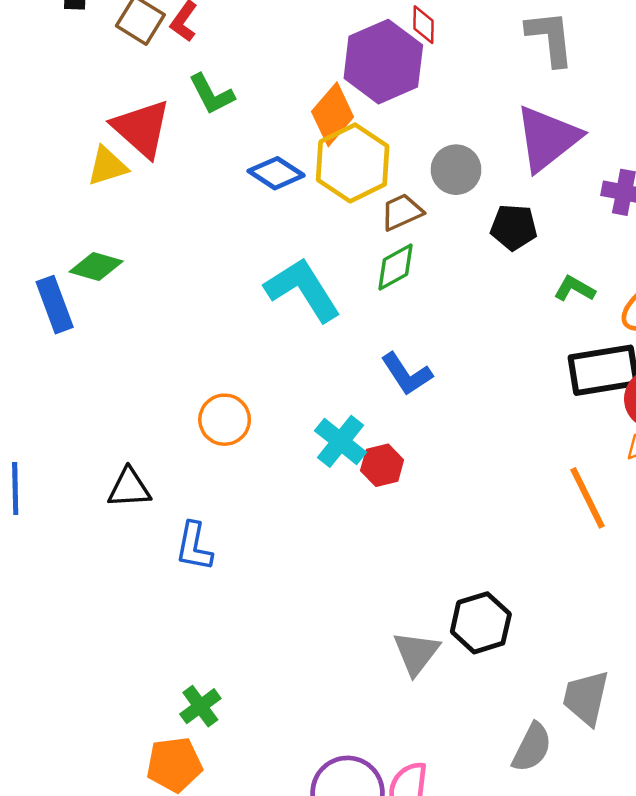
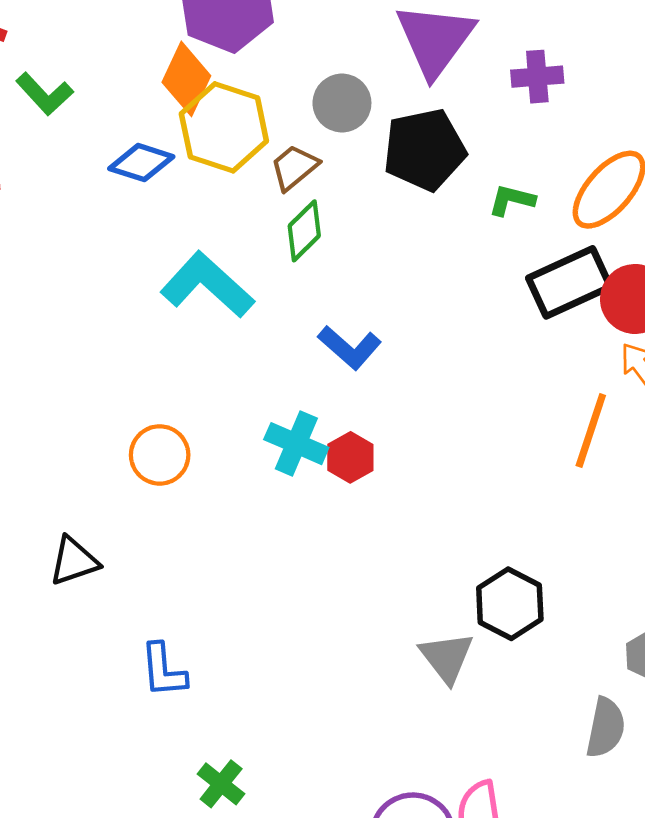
black pentagon: (514, 227) -> (424, 150), size x1.5
orange line: (587, 498) -> (591, 431), turned 60
blue L-shape: (194, 547) -> (163, 670), moved

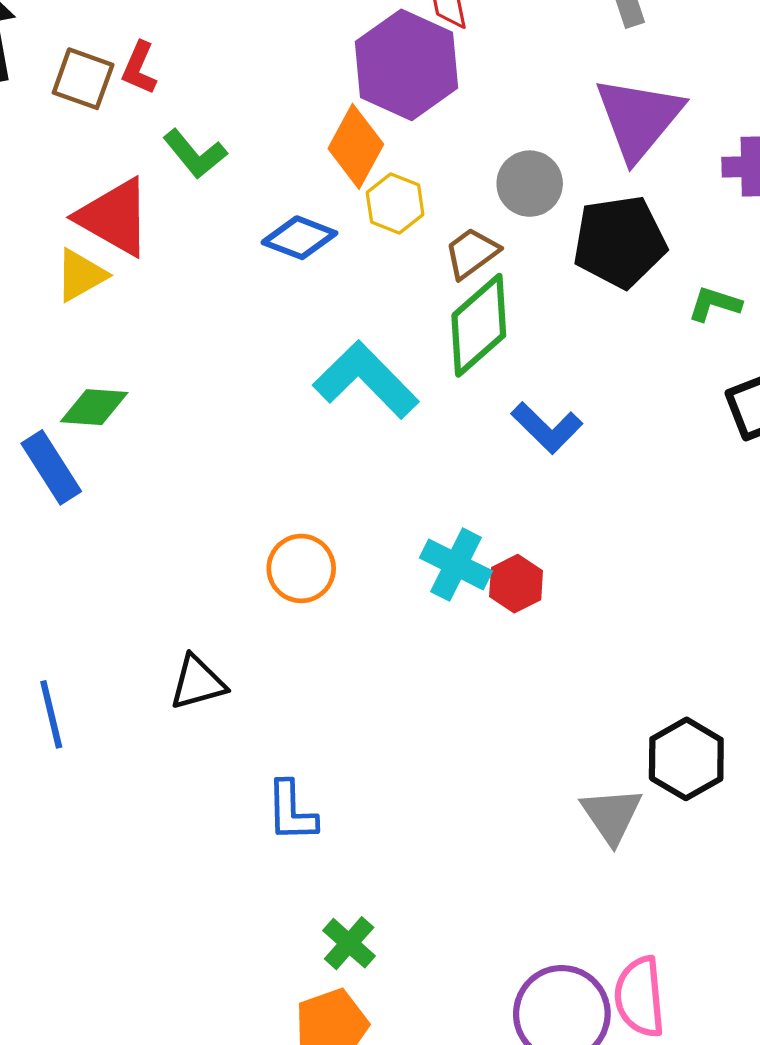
yellow hexagon: (224, 127) -> (395, 203), size x0.6
green diamond: (304, 231) -> (479, 325), size x1.5
blue L-shape: (350, 347) -> (547, 428), moved

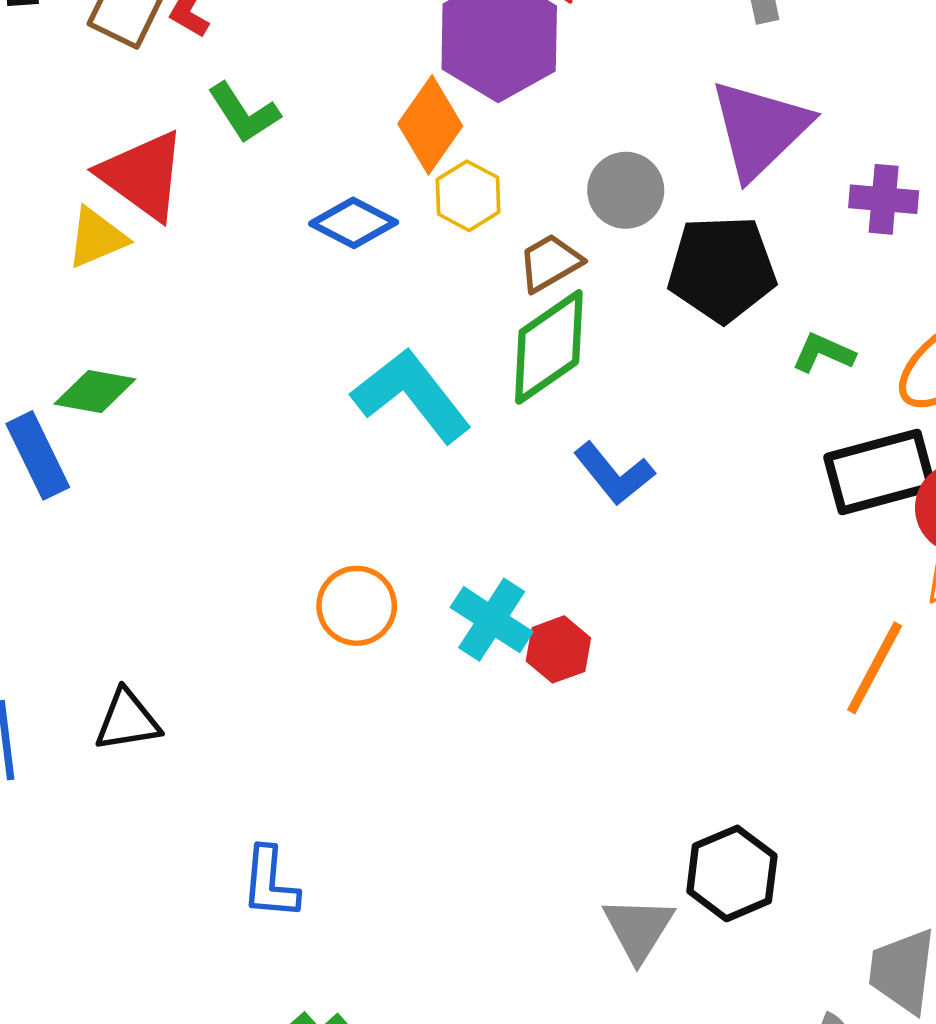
orange circle: (301, 568) -> (357, 606), moved
black triangle: (198, 683) -> (127, 720), moved

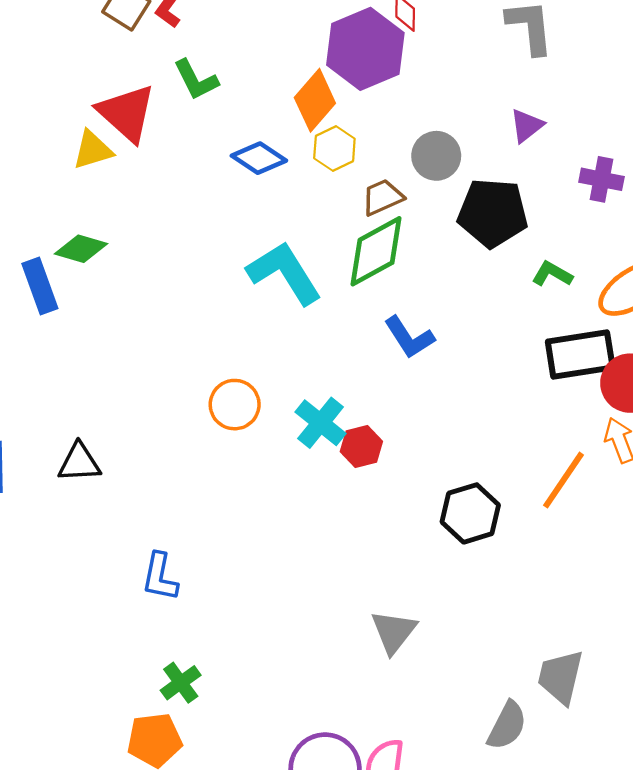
purple triangle: (760, 129) -> (527, 126), size x0.5
black hexagon: (732, 873) -> (470, 513), moved

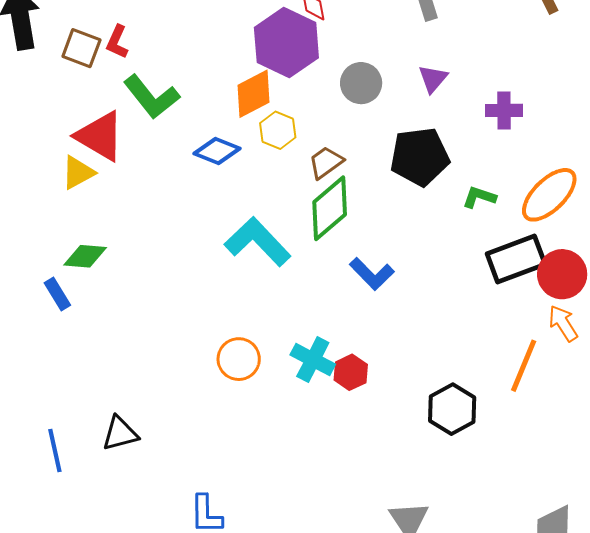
green L-shape: (196, 80) -> (152, 97), size x1.4
orange diamond: (315, 100) -> (254, 94), turned 33
gray circle: (436, 156) -> (361, 83), moved
blue rectangle: (40, 286) -> (57, 294), size x0.7

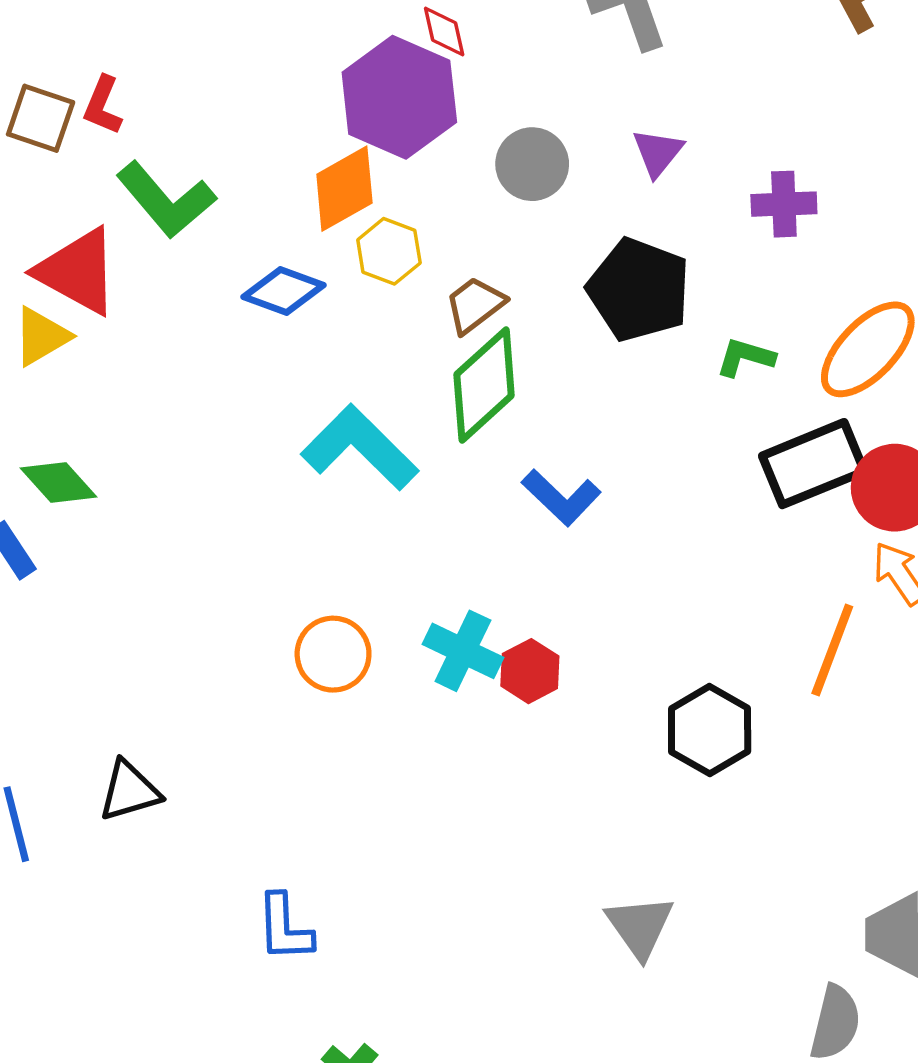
black pentagon: (420, 157) -> (639, 290), turned 30
green diamond: (85, 256) -> (59, 483), turned 45

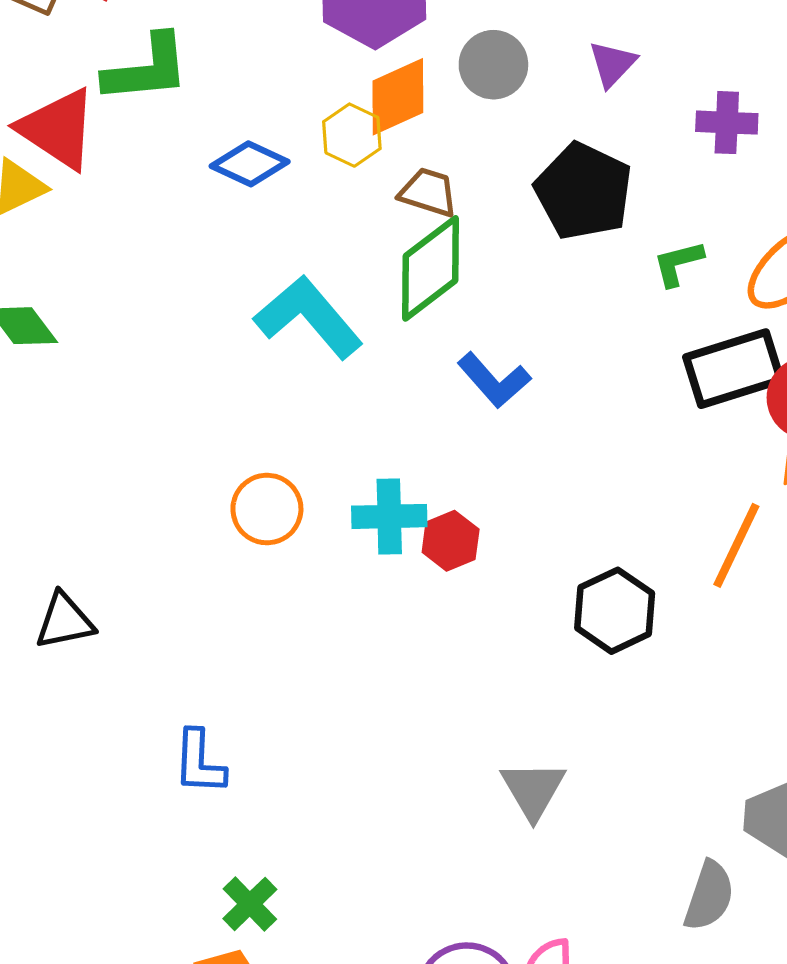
orange diamond: (344, 189) -> (398, 97), moved
green L-shape: (166, 200) -> (147, 69), turned -60
brown trapezoid: (475, 305) -> (428, 192), turned 50
green L-shape: (745, 357) -> (678, 263), turned -36
cyan cross: (463, 651) -> (389, 516), turned -32

